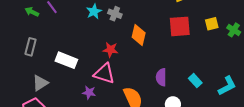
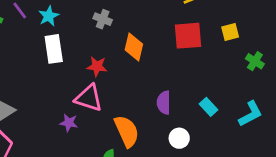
cyan star: (94, 11) -> (49, 16), moved
green cross: (234, 30) -> (255, 61), moved
white rectangle: (66, 60) -> (54, 49), moved, turned 60

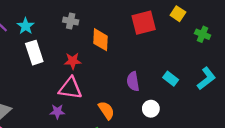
yellow square: (230, 32) -> (178, 14), turned -32
orange semicircle: (127, 131) -> (106, 110), size x0.7

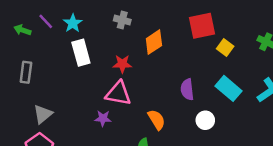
yellow square: (178, 14) -> (225, 47), moved
orange diamond: (101, 40) -> (154, 42), turned 50
cyan rectangle: (171, 79) -> (228, 88), size x1.5

